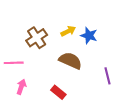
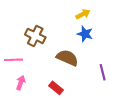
yellow arrow: (68, 31) -> (83, 14), moved
brown cross: (37, 38) -> (35, 36), turned -30

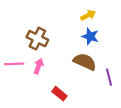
brown semicircle: (67, 58) -> (85, 62), moved
pink arrow: (21, 83) -> (38, 66), moved

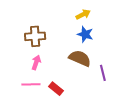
brown cross: (37, 39) -> (35, 36), turned -30
pink line: (14, 64) -> (31, 84), moved

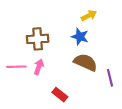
blue star: (85, 34) -> (80, 37), moved
pink line: (31, 84) -> (16, 67), moved

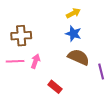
yellow arrow: (89, 15) -> (73, 13), moved
brown cross: (38, 39) -> (21, 36), moved

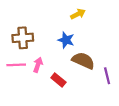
blue star: (73, 34) -> (66, 40), moved
red rectangle: (55, 87) -> (58, 80), moved

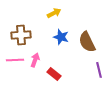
yellow arrow: (78, 14) -> (54, 13), moved
brown semicircle: (83, 61) -> (87, 42), moved, turned -140

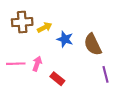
yellow arrow: (54, 13) -> (45, 27), moved
brown cross: (21, 35) -> (22, 22), moved

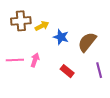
brown semicircle: (93, 44) -> (87, 42), turned 65
red rectangle: (57, 79) -> (67, 71), moved

